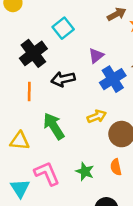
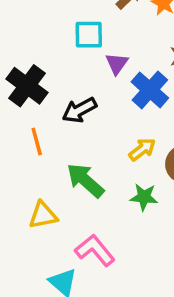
cyan square: (63, 28) -> (89, 35), moved, turned -36
green star: (85, 171) -> (144, 197), moved

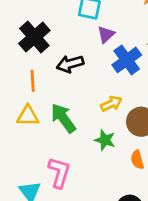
yellow triangle: (43, 215) -> (28, 116), moved
pink L-shape: (95, 250) -> (59, 173), turned 44

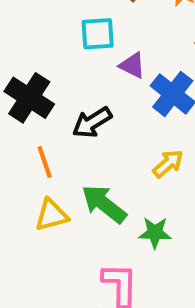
purple triangle: (106, 35) -> (132, 65), turned -36
green star: (105, 140) -> (155, 233), moved

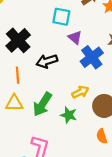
green arrow: (104, 204) -> (42, 104), turned -110
green star: (155, 233) -> (69, 115), moved

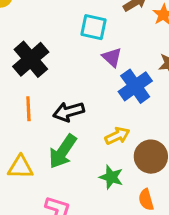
black arrow: (47, 61) -> (69, 112), moved
yellow triangle: (14, 103) -> (20, 167), moved
green star: (69, 115) -> (111, 177), moved

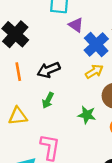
yellow arrow: (117, 136) -> (94, 71), moved
green arrow: (63, 151) -> (48, 100), size x0.6

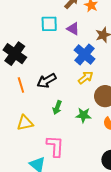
purple triangle: (76, 25) -> (73, 29), moved
green arrow: (48, 100) -> (57, 108), moved

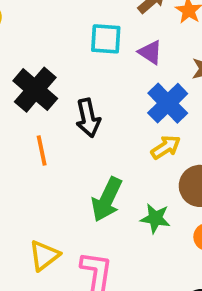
black arrow: (47, 81) -> (88, 118), moved, turned -78
green arrow: (57, 108) -> (107, 199), size x1.6
yellow triangle: (25, 123) -> (44, 256), moved, turned -30

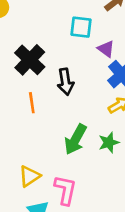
purple triangle: (150, 52) -> (106, 49), moved
green star: (155, 218) -> (109, 143), moved, turned -30

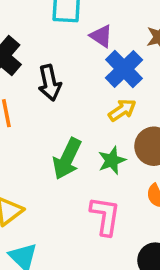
pink L-shape: (65, 190) -> (105, 216), moved

